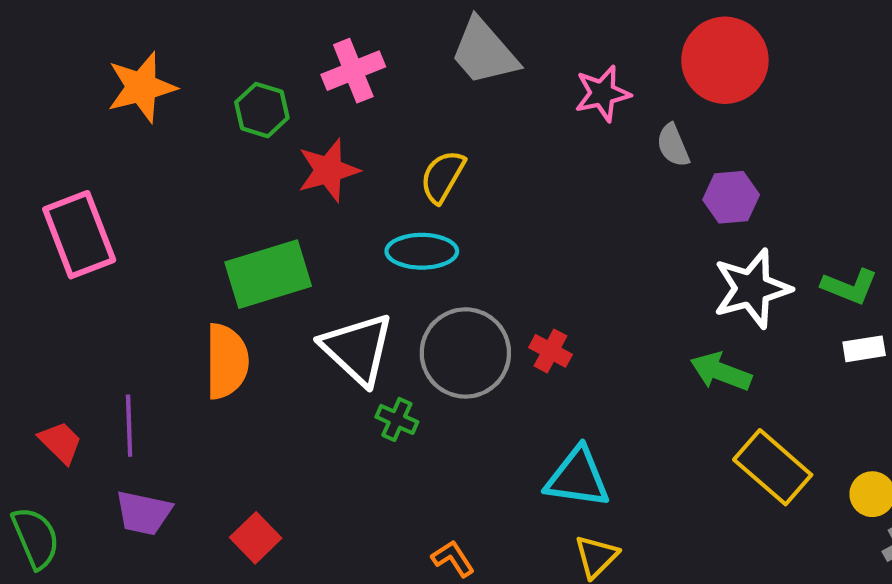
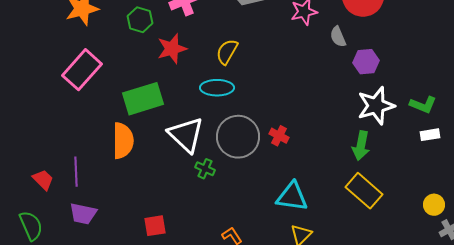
pink rectangle: (79, 235) -> (82, 70), moved, turned 63
green arrow: (721, 372) -> (361, 146), turned -100
yellow rectangle: (773, 467) -> (364, 191), moved
red square: (256, 538) -> (155, 226), moved, turned 35

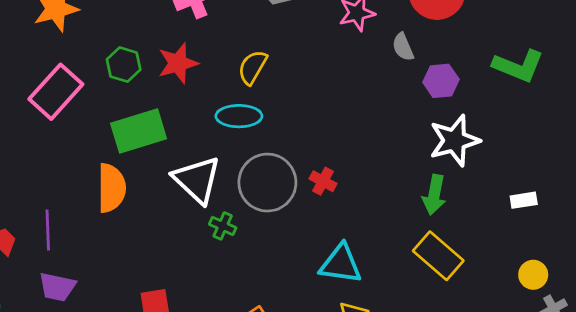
green hexagon: (140, 20) -> (124, 65), moved
green L-shape: (423, 105) -> (518, 66), moved, size x1.4
white rectangle: (430, 135) -> (524, 200), moved

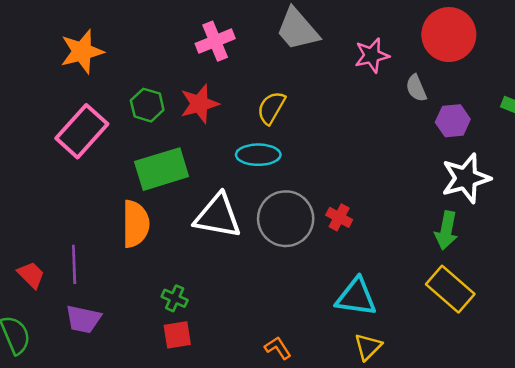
white triangle: (197, 180) -> (218, 216), turned -33
green cross: (223, 226) -> (175, 298), moved

